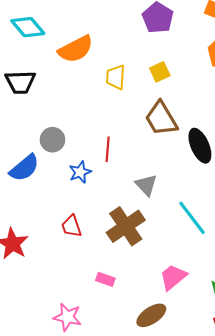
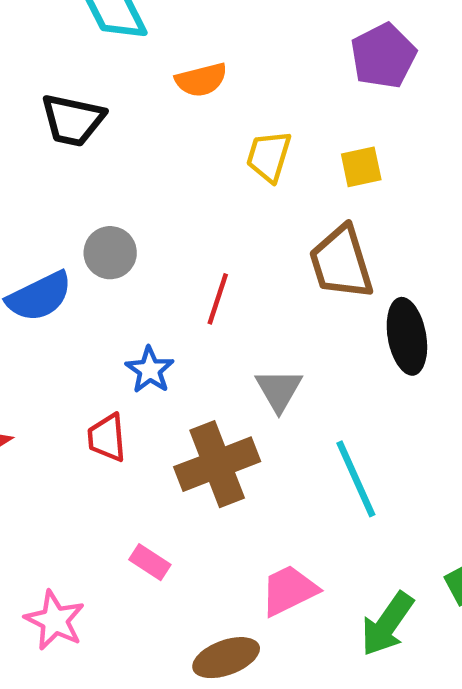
orange semicircle: (76, 49) -> (201, 80), size x0.7
blue star: (80, 172) -> (150, 370), moved, turned -30

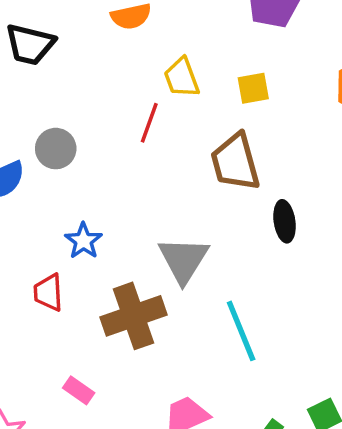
yellow trapezoid: (269, 156) -> (182, 78), turned -39
red line: (218, 299) -> (149, 123), moved
black ellipse: (407, 336) -> (285, 221), size x0.7
gray triangle: (279, 390) -> (183, 260), size x1.4

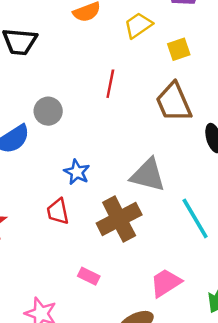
yellow trapezoid: (182, 78) -> (138, 25), moved, turned 84
gray triangle: (183, 260) -> (148, 175), turned -39

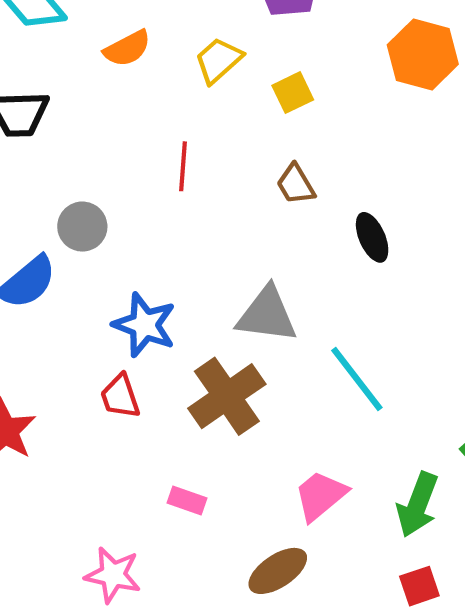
brown trapezoid: (174, 102) -> (296, 184), size x0.6
blue star: (77, 172) -> (144, 325), size x1.4

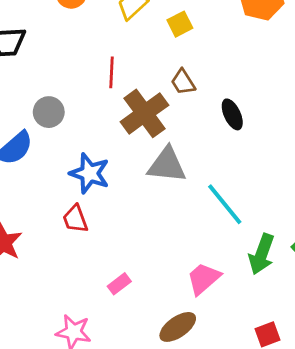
brown cross: (227, 396) -> (144, 113), moved
pink rectangle: (187, 501) -> (119, 284), turned -55
green arrow: (418, 505) -> (262, 254), moved

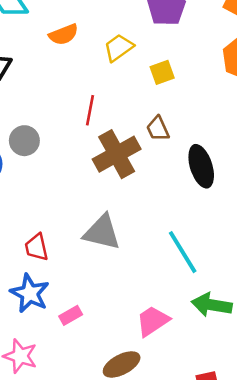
black ellipse: (232, 114) -> (201, 166), size x1.4
gray triangle: (167, 165) -> (102, 232), moved
blue star: (90, 173) -> (30, 293), moved
green arrow: (262, 254) -> (212, 305), turned 72

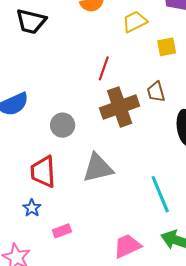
gray circle: (24, 141) -> (63, 125), moved
gray triangle: (102, 232) -> (98, 168), turned -36
red trapezoid: (36, 247) -> (43, 172), size x1.4
blue star: (30, 293) -> (32, 208), size x0.6

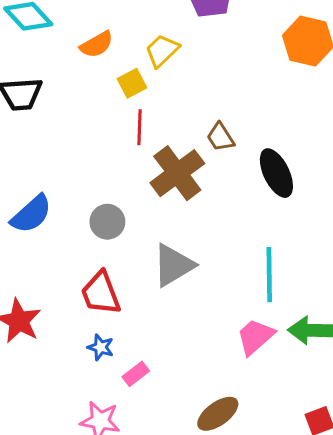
yellow square: (167, 47) -> (132, 83), moved
cyan line: (160, 194) -> (269, 275), turned 39
pink rectangle: (62, 231) -> (136, 374), moved
pink trapezoid: (127, 246) -> (255, 337), moved

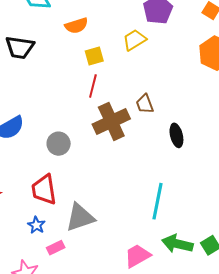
yellow trapezoid: (162, 51) -> (135, 40), moved
black ellipse: (276, 173) -> (176, 135), size x0.7
gray triangle: (173, 265) -> (80, 217), moved
pink trapezoid: (255, 337) -> (137, 256), moved

